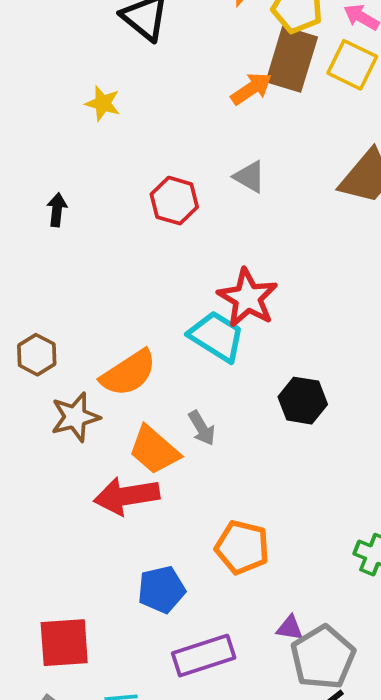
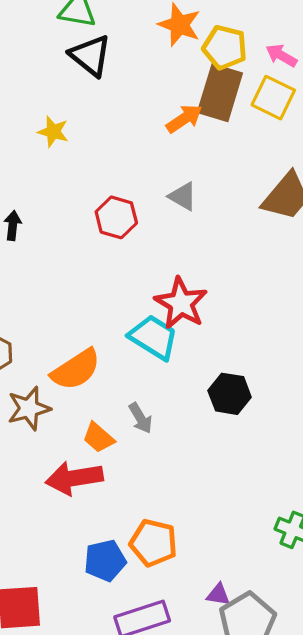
orange trapezoid: (154, 450) -> (98, 438), size x0.7
orange pentagon: (242, 547) -> (154, 543), moved

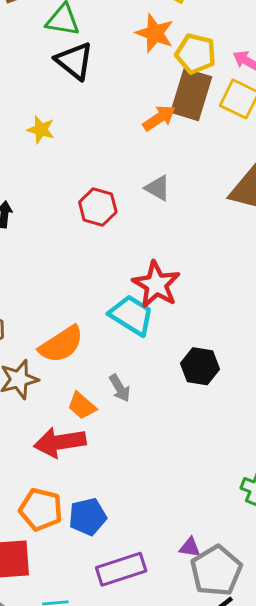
orange pentagon: (154, 543) -> (41, 509), moved

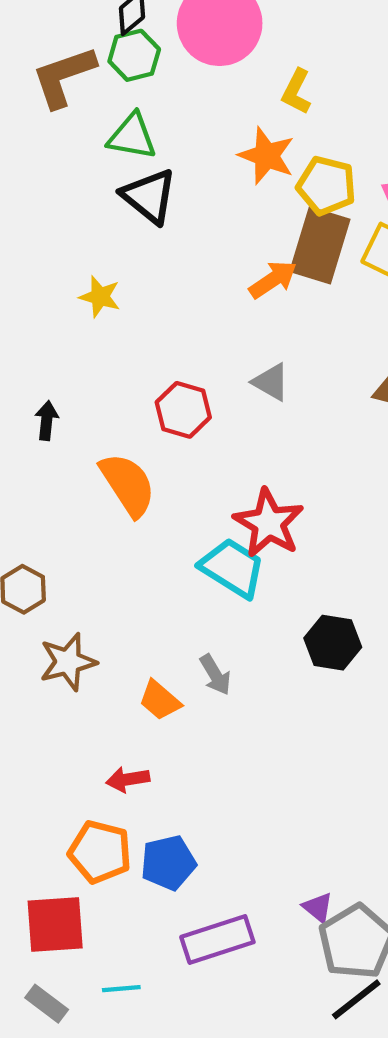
orange semicircle: (61, 344) -> (128, 485), moved, turned -90
red arrow: (60, 442) -> (128, 779), moved, size x0.6
purple triangle: (190, 547) -> (318, 907), turned 30

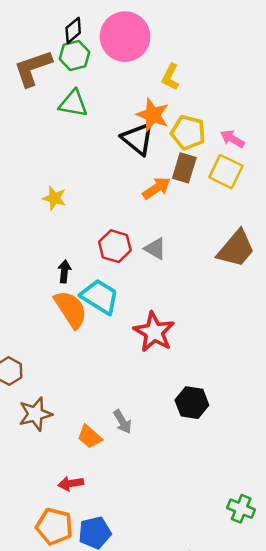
black triangle: (149, 196) -> (138, 139), moved
brown rectangle: (320, 245) -> (184, 168), size x0.7
red hexagon: (183, 410) -> (115, 246), moved
black arrow: (47, 421) -> (64, 271), moved
cyan trapezoid: (232, 568) -> (100, 297), moved

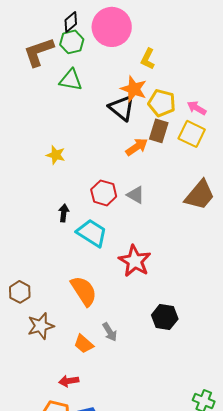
orange semicircle: (71, 309) -> (84, 291), moved

